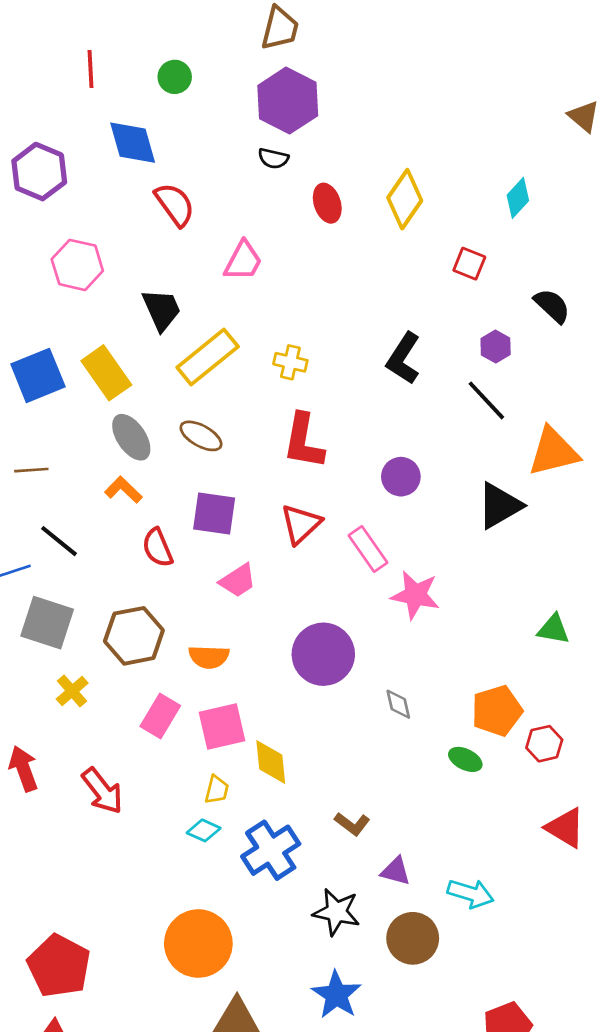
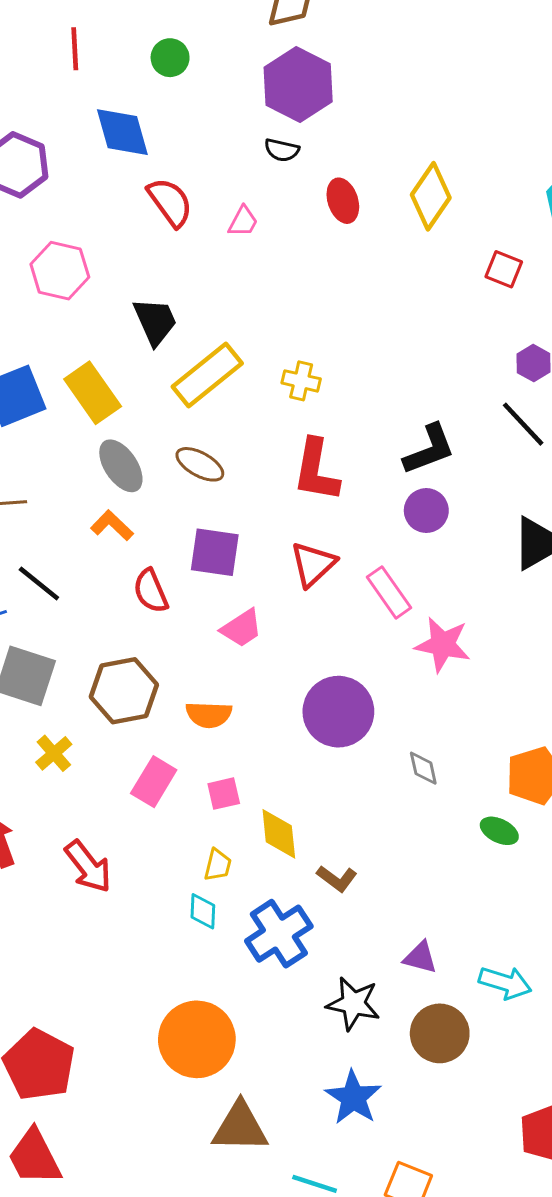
pink trapezoid: (243, 261) -> (243, 222), moved, size x0.7
black L-shape: (404, 358) -> (429, 449), moved, turned -144
pink square: (222, 727) -> (224, 794), size x0.6
brown L-shape: (352, 824) -> (337, 878), moved
cyan diamond: (204, 830) -> (203, 911), turned 68

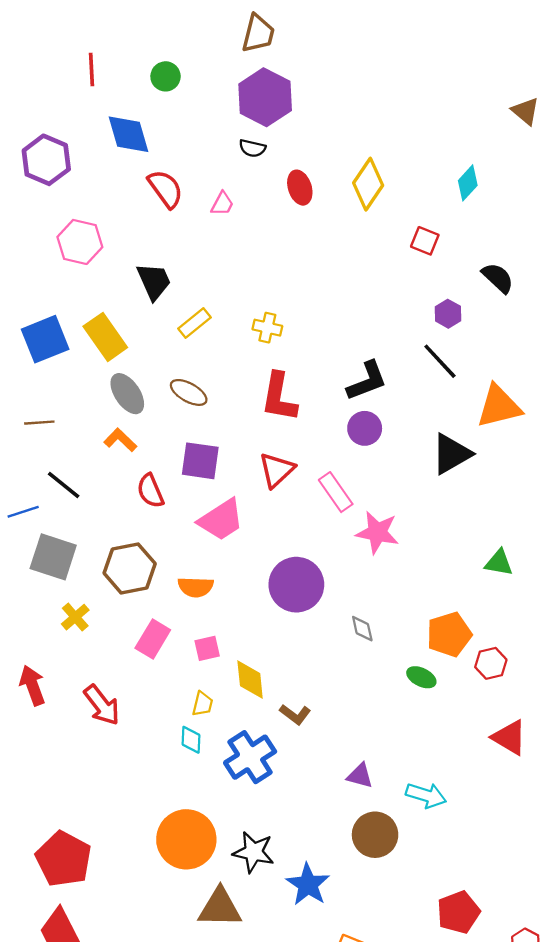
yellow rectangle: (207, 375) -> (194, 323), size x0.6
pink trapezoid: (242, 628) -> (221, 520), size x1.4
black star: (353, 1004) -> (253, 852), moved

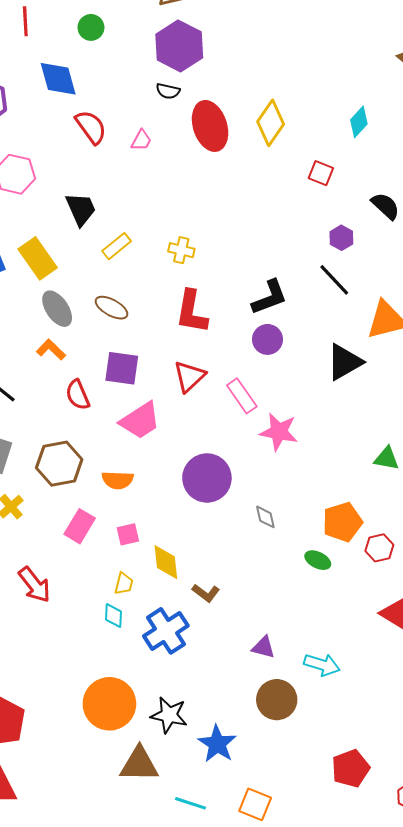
red ellipse: (300, 188) -> (210, 126), size x1.6

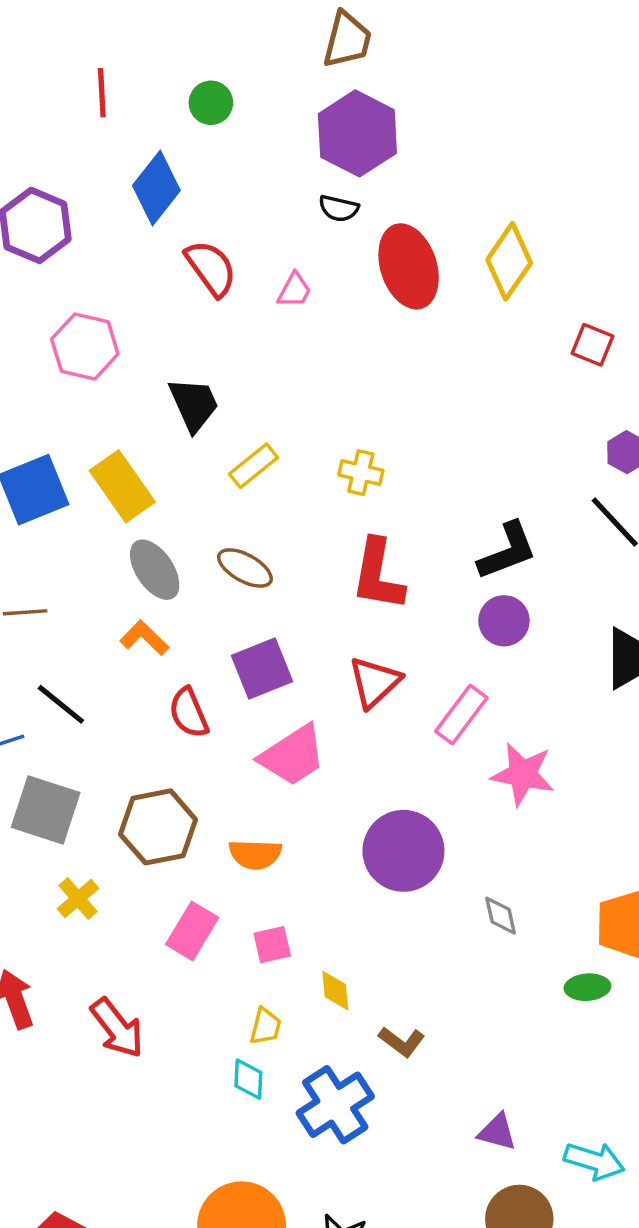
blue diamond: (58, 79) -> (156, 188), turned 54
purple square: (122, 368) -> (262, 669), turned -30
pink rectangle: (242, 396) -> (461, 715), turned 72
green ellipse: (318, 560) -> (587, 987), turned -30
yellow diamond: (166, 562) -> (335, 991), size x0.7

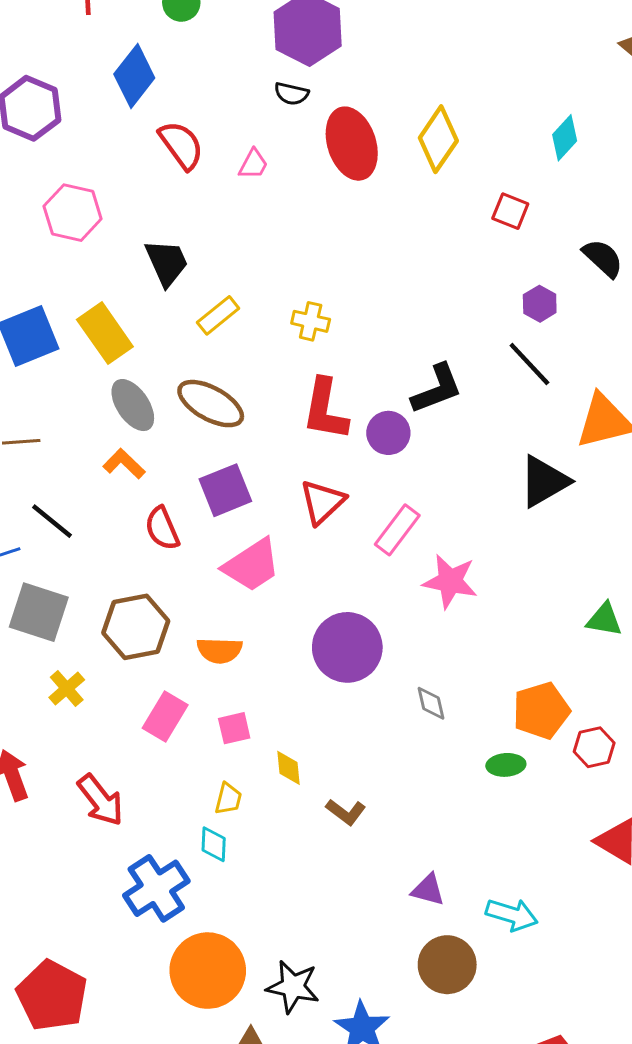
brown ellipse: (245, 568) -> (211, 404), size x1.4
purple circle: (504, 621) -> (388, 433), moved
blue cross: (335, 1105) -> (156, 888), moved

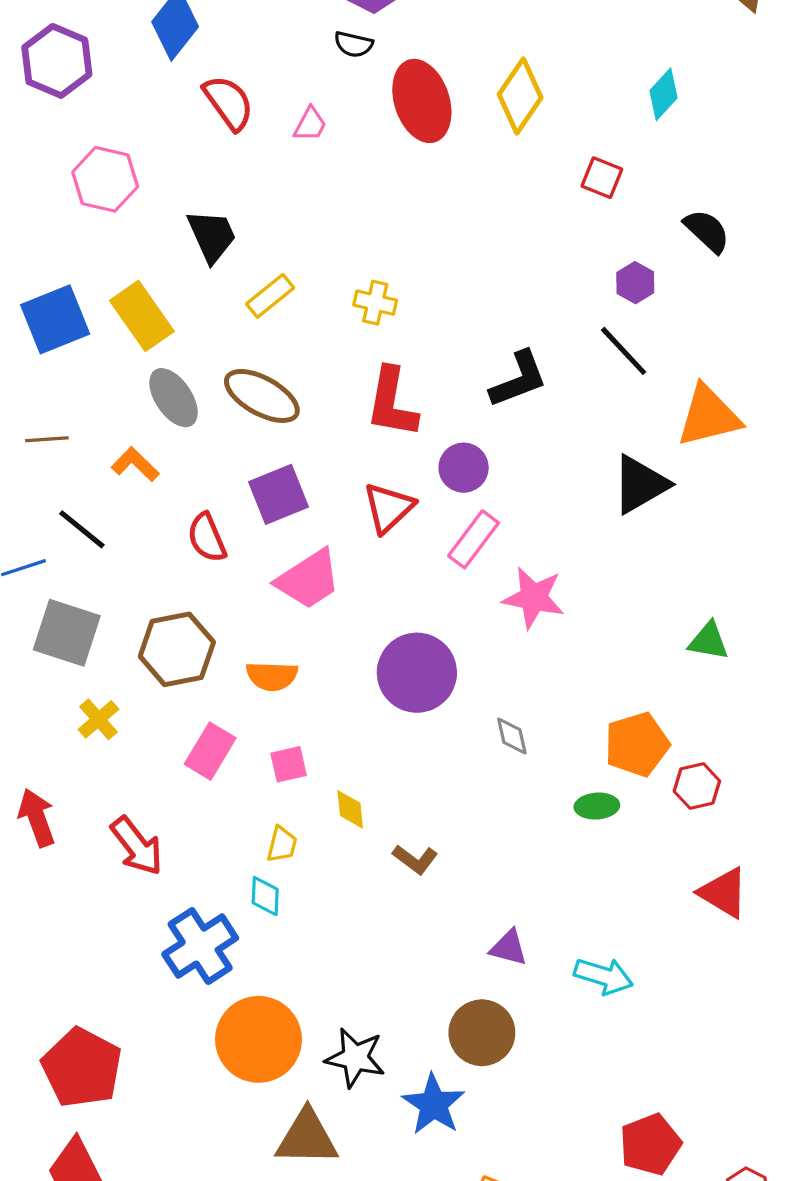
purple circle: (388, 433) -> (464, 468), moved
orange L-shape: (124, 464) -> (135, 464), moved
brown circle: (447, 965) -> (482, 1033), moved

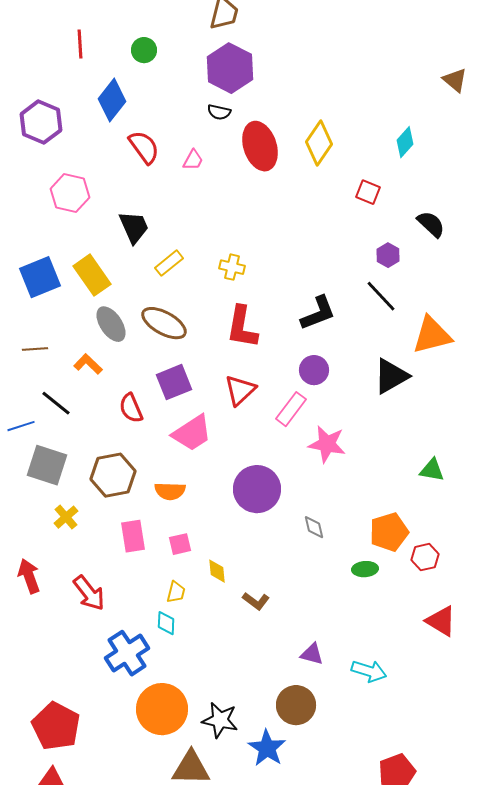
purple circle: (464, 468) -> (314, 370), moved
pink rectangle: (210, 751) -> (133, 536), turned -40

